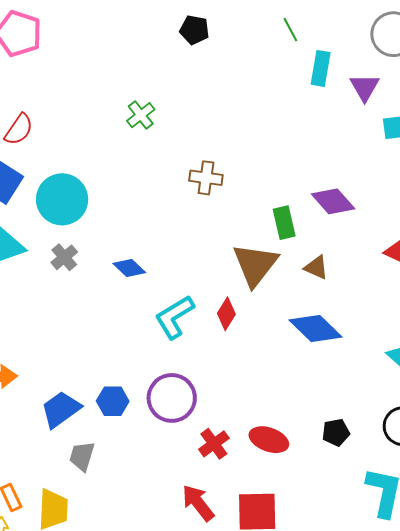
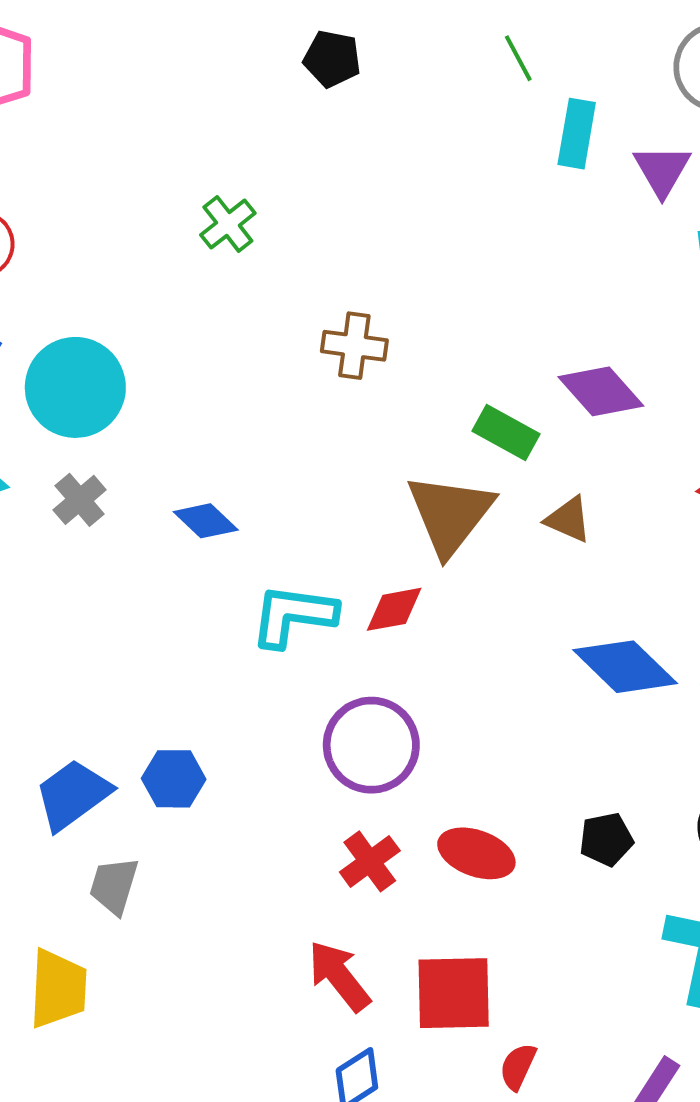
green rectangle: (284, 223) -> (506, 432), turned -48
red diamond: (226, 314) -> (394, 609), turned 48
cyan L-shape: (174, 317) -> (293, 615), turned 39
blue diamond: (315, 328) -> (625, 667), moved
purple circle: (172, 398) -> (371, 745), moved

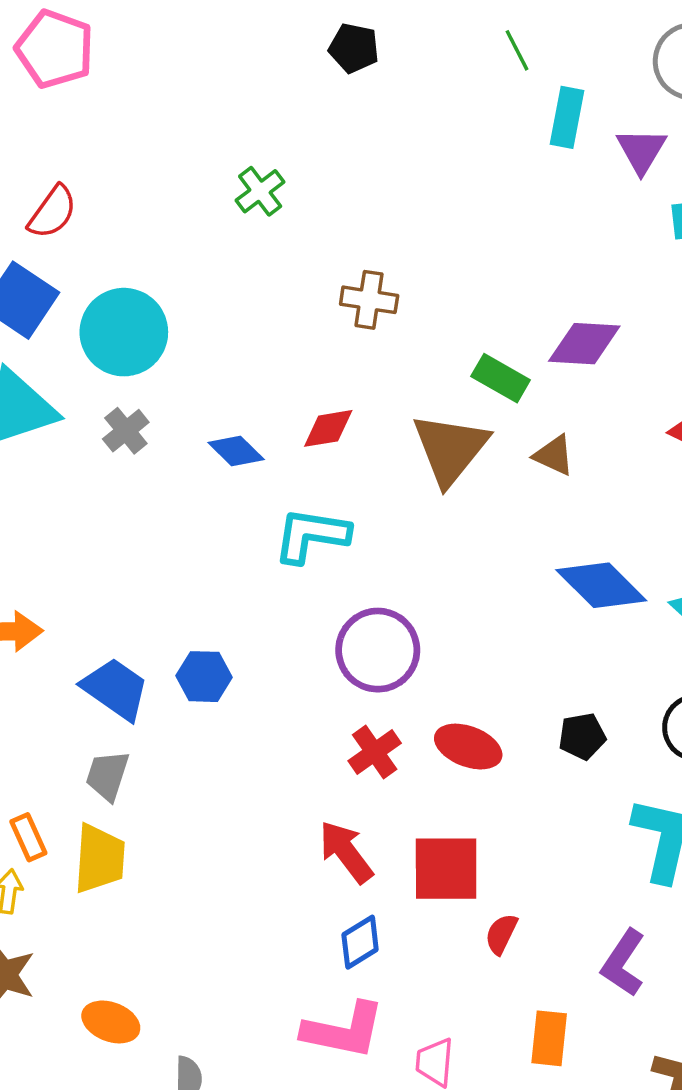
purple diamond: (601, 391) -> (584, 344), turned -46
red diamond: (394, 609) -> (328, 428), moved
blue trapezoid: (73, 795) -> (115, 689), turned 70
gray trapezoid: (114, 886) -> (107, 775), moved

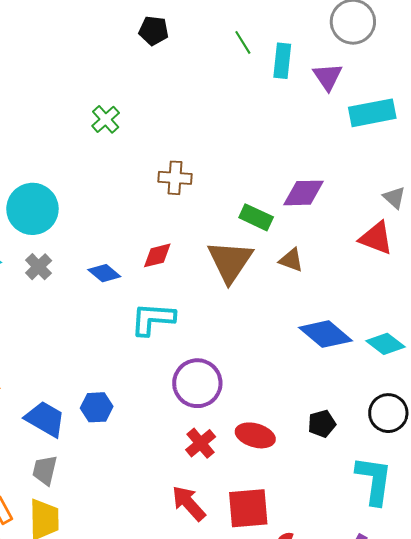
green line: (517, 50) -> (243, 42), moved

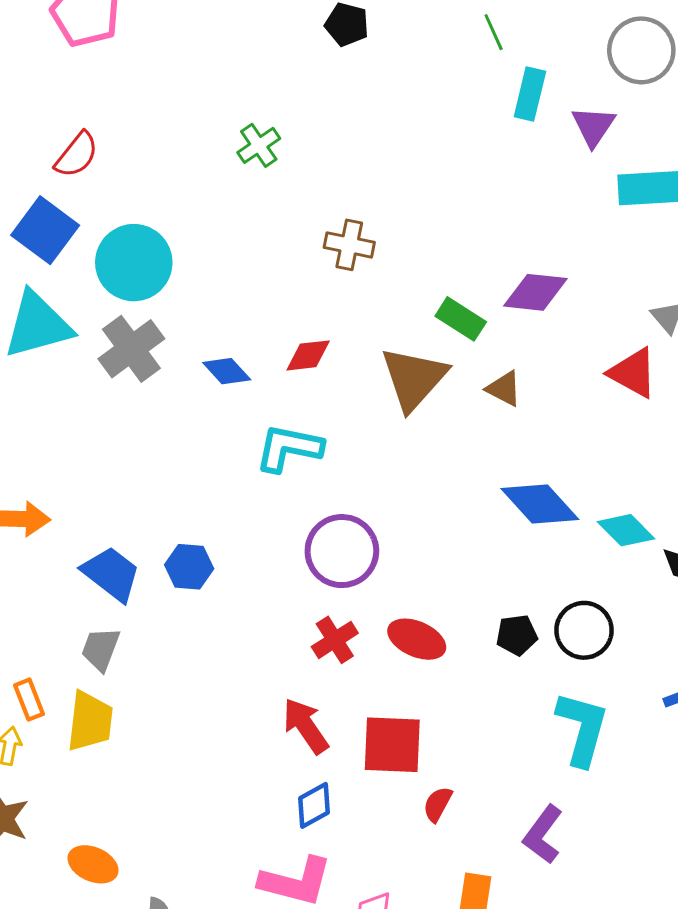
green line: (243, 42) -> (494, 32), moved
gray cross: (39, 267) -> (131, 349), size x1.6
black circle: (388, 413) -> (584, 630), moved

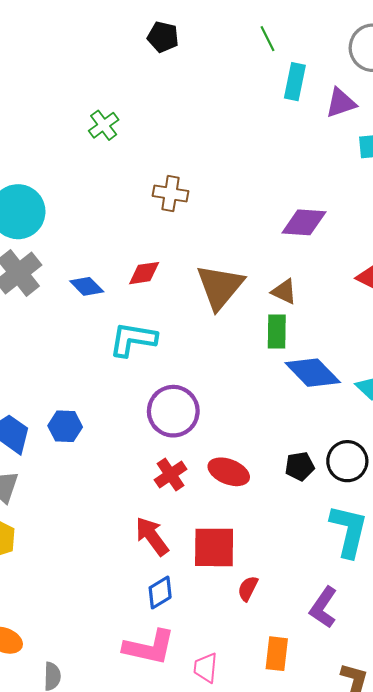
purple triangle: (593, 126) -> (341, 103), turned 40
green rectangle: (461, 319) -> (277, 331), moved, turned 60

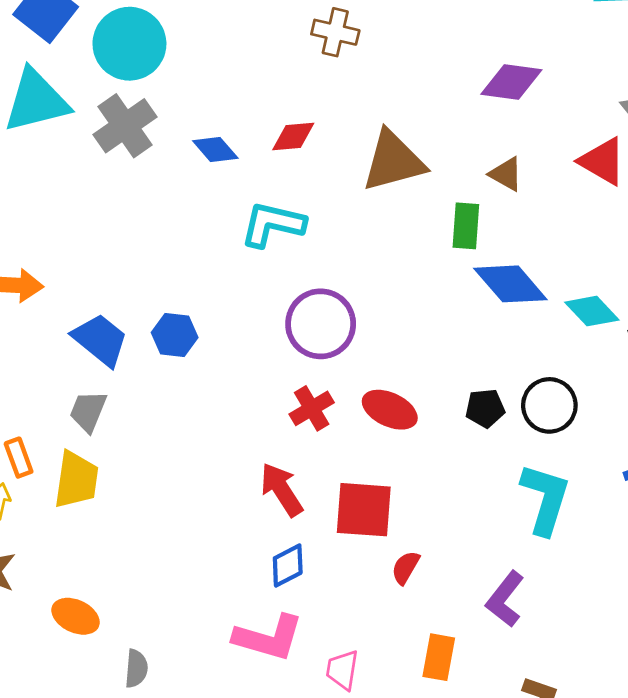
brown triangle: (220, 287) -> (393, 161), turned 32
brown triangle: (284, 292) -> (506, 174), moved

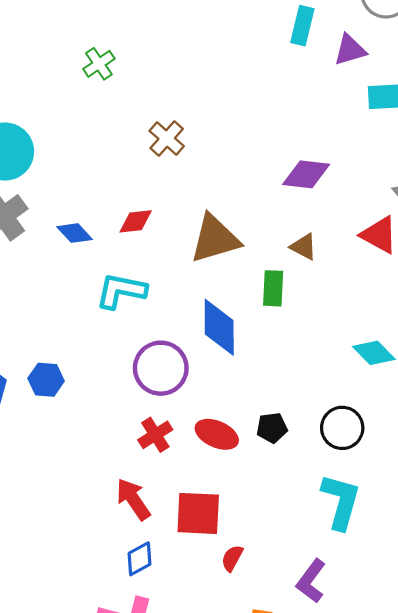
brown cross: (335, 32) -> (167, 139), turned 30
blue diamond: (510, 284) -> (219, 327), moved, turned 42
black pentagon: (485, 408) -> (272, 428), moved

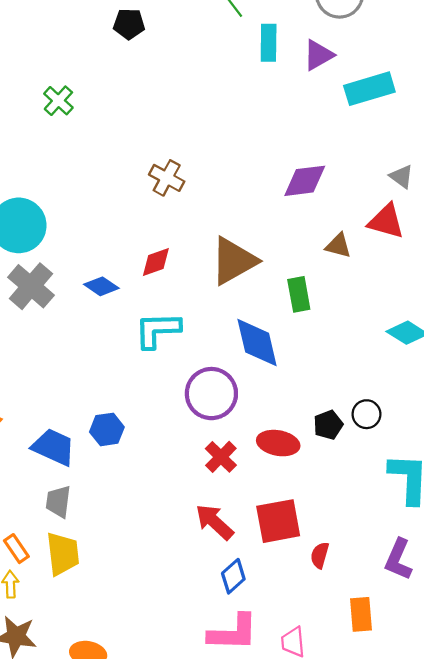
green cross: (99, 64) -> (58, 101), moved
brown triangle: (304, 247) -> (338, 246), moved
black circle: (342, 428) -> (366, 414), moved, size x0.7

